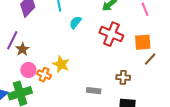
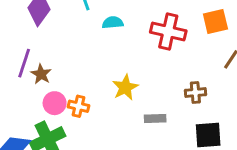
cyan semicircle: (75, 22) -> (113, 23), turned 56
orange square: (143, 42) -> (215, 21), moved
yellow star: (61, 64) -> (125, 87), moved, turned 30

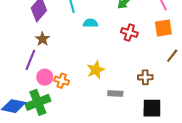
red cross: (168, 31) -> (129, 33), size x0.7
purple line: (24, 63) -> (30, 60), moved
brown star: (41, 74) -> (42, 39), moved

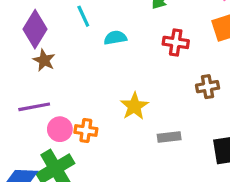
brown star: (42, 39) -> (44, 60), moved
purple line: (30, 60) -> (34, 107), turned 66
brown cross: (145, 77) -> (208, 87), moved

